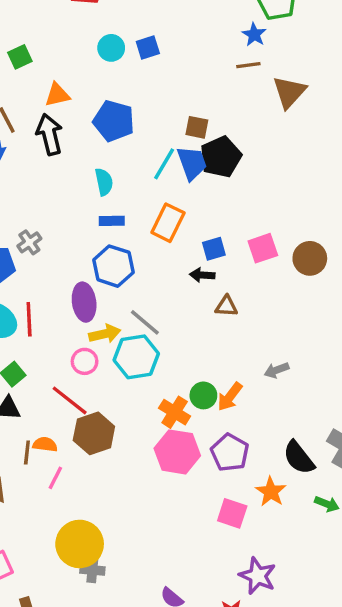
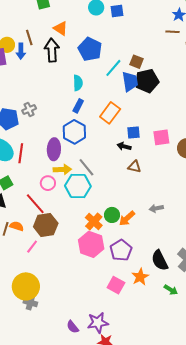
orange triangle: (57, 95) -> (61, 28), turned 35
cyan line: (164, 164) -> (113, 68), moved
blue rectangle: (112, 221) -> (78, 106), turned -72
pink line: (55, 478) -> (32, 247), moved
purple star: (258, 576) -> (98, 323), moved, turned 30

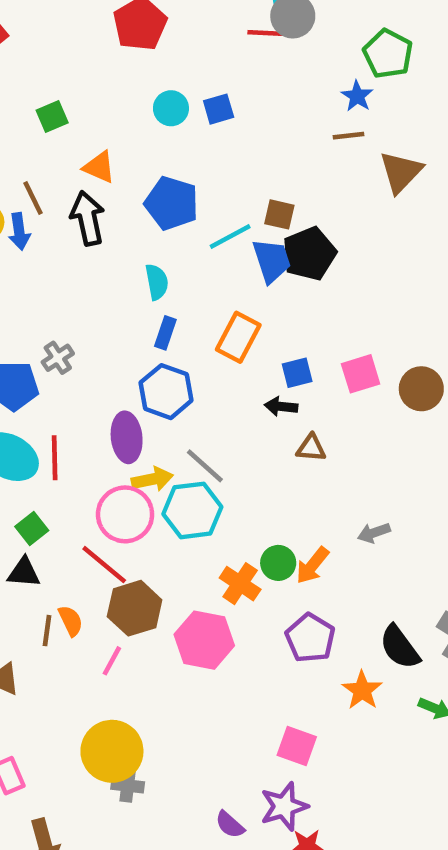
cyan line: (113, 68) -> (230, 236), turned 30
pink circle: (48, 183) -> (125, 514), size x1.6
orange semicircle: (17, 226) -> (71, 621), turned 56
pink hexagon: (91, 244) -> (204, 640), moved
pink square: (116, 285) -> (297, 746), moved

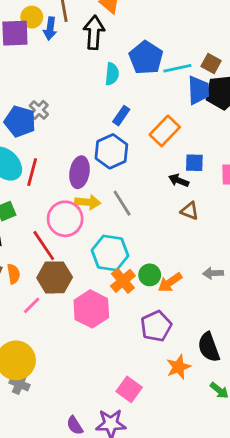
blue pentagon: (172, 203) -> (146, 58), moved
cyan semicircle: (157, 282) -> (112, 74), moved
gray cross: (58, 358) -> (39, 110), moved, turned -30
cyan hexagon: (192, 510) -> (110, 253), moved

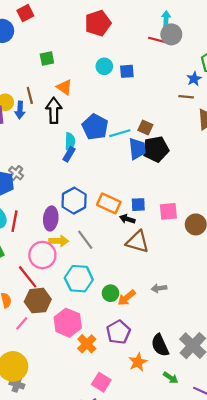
blue rectangle: (121, 116) -> (69, 154), moved
orange rectangle: (165, 131) -> (109, 203), moved, turned 75
brown triangle: (190, 211) -> (138, 242), size x1.6
orange cross: (123, 281) -> (87, 344), moved

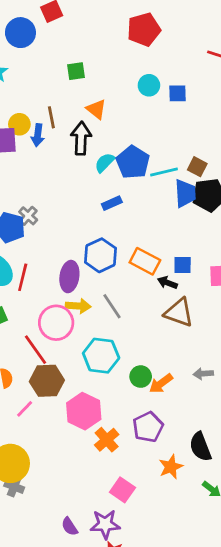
cyan semicircle: (70, 141) -> (105, 163), moved, turned -140
blue rectangle: (69, 154) -> (112, 203), moved, turned 32

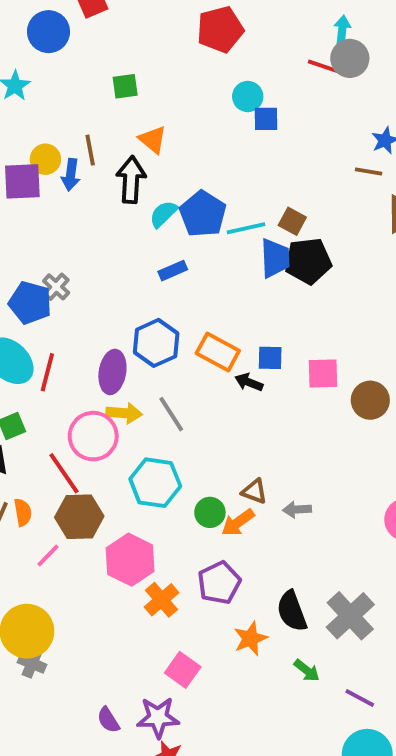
cyan circle: (149, 85) -> (248, 96), moved
brown triangle: (179, 313) -> (254, 491), moved, size x0.6

